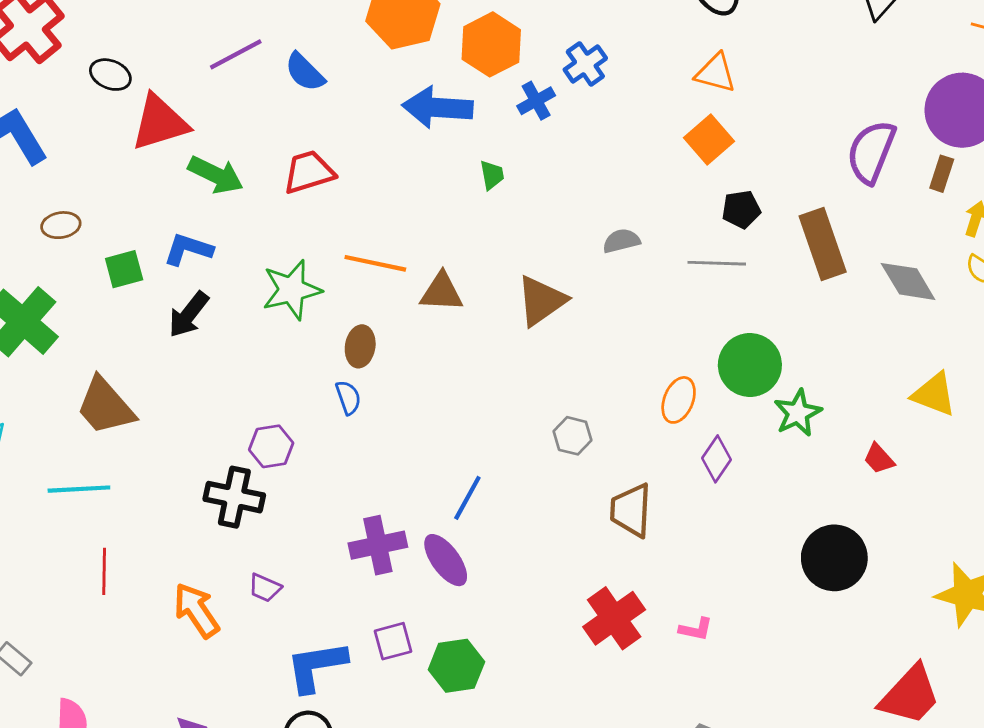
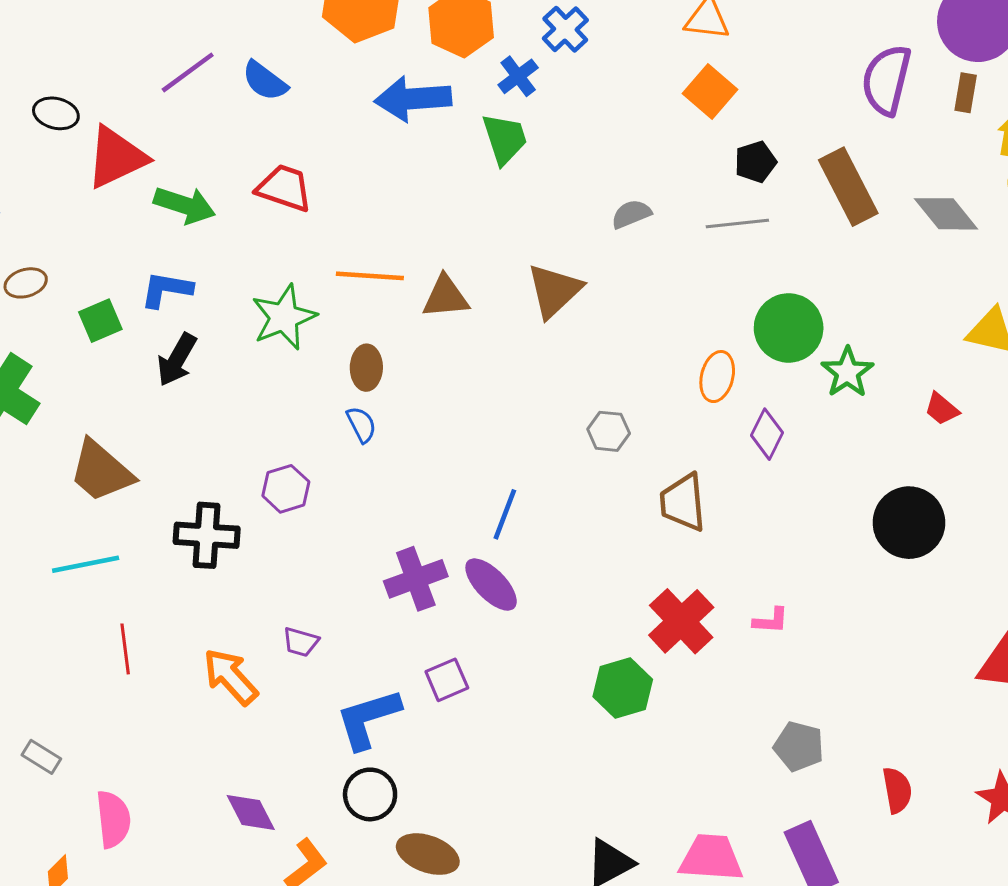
red trapezoid: (309, 172) -> (284, 188), turned 44
green trapezoid: (492, 175) -> (505, 139), moved, size x1.6
black cross: (234, 497) -> (207, 535), moved
green hexagon: (456, 666) -> (623, 688), moved

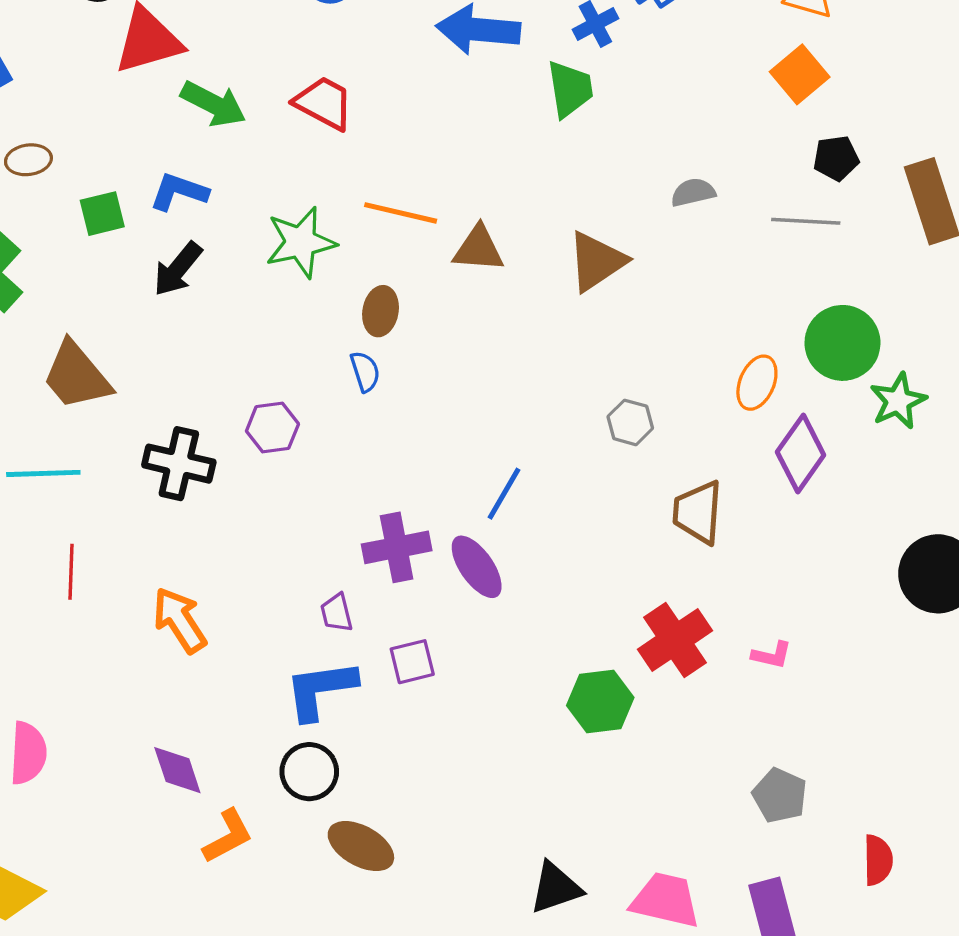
purple diamond: (767, 434) -> (801, 453), size x1.4
purple trapezoid: (301, 642) -> (337, 613), moved, turned 51

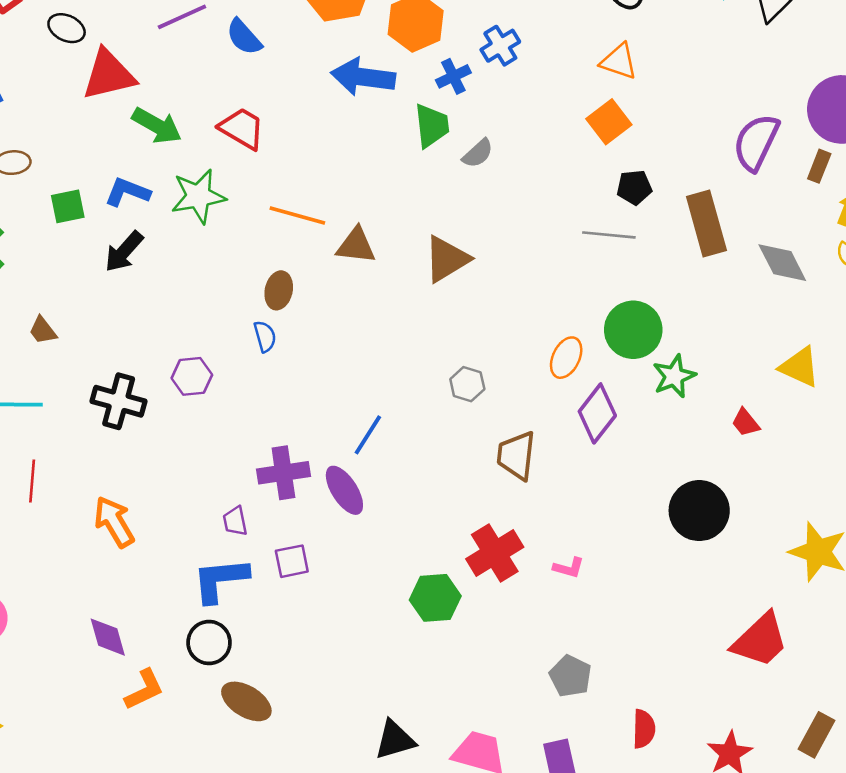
gray semicircle: (693, 192) -> (478, 153), moved, turned 148
green star: (301, 242) -> (198, 196), moved
brown trapezoid: (77, 376) -> (43, 330), size x0.5

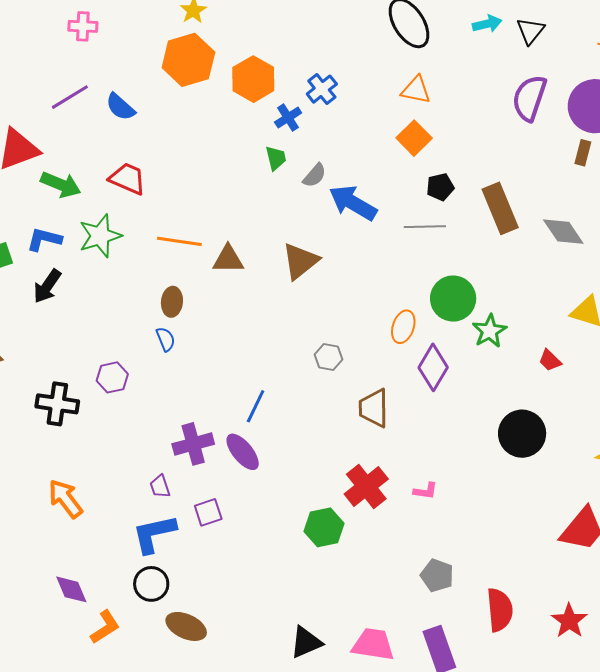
blue arrow: (363, 77) -> (353, 203), moved, turned 30
green trapezoid: (432, 126) -> (276, 158), size x0.7
purple semicircle: (756, 142) -> (529, 98), moved
red semicircle: (644, 729) -> (500, 610), size x1.4

